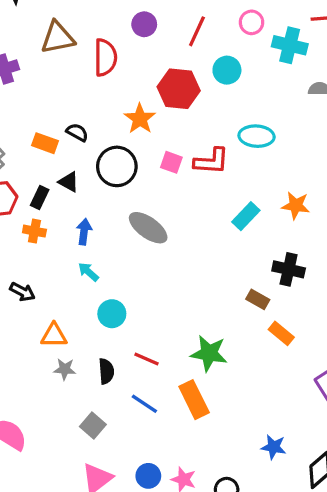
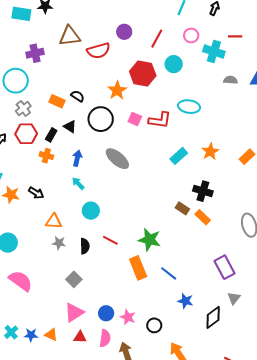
red semicircle: (105, 57) -> (99, 51), turned 70
orange star: (296, 205) -> (210, 152), turned 30
orange rectangle: (281, 333) -> (203, 217), moved
blue line: (144, 404) -> (169, 273), moved

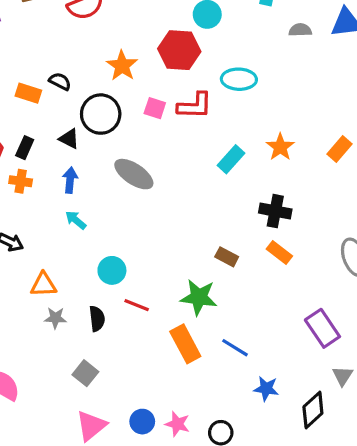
red hexagon: (143, 74) -> (179, 50), moved
black triangle: (70, 126) -> (69, 139), moved
brown rectangle: (182, 208) -> (227, 257), moved
cyan circle: (91, 211) -> (112, 270), moved

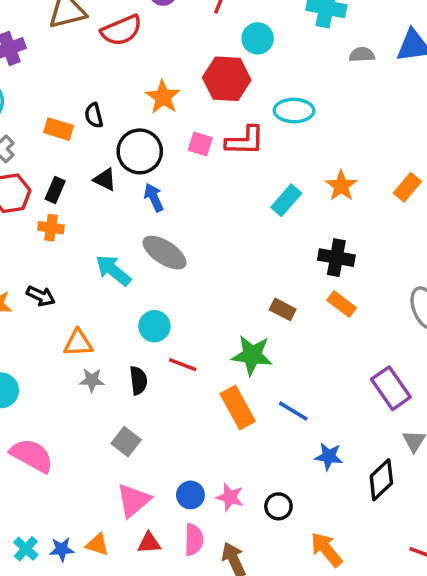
black semicircle: (60, 81) -> (94, 115), turned -130
gray ellipse: (134, 174) -> (165, 253), moved
blue arrow: (70, 180) -> (154, 197), moved, turned -30
cyan arrow: (76, 220) -> (113, 270), size x1.5

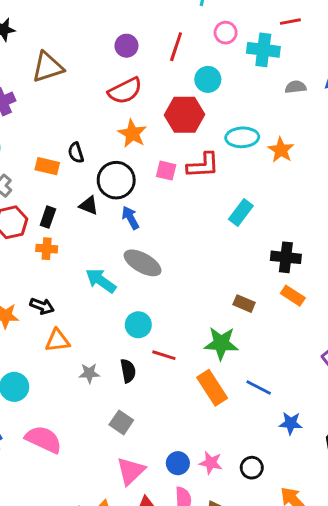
red semicircle: (121, 30) -> (125, 91), moved
orange star: (341, 186) -> (281, 150), moved
orange triangle: (78, 343) -> (57, 340), moved

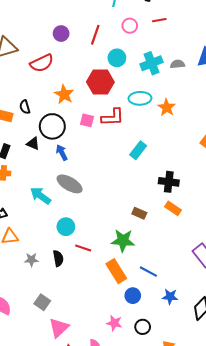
red line: (290, 22) -> (159, 20), moved
cyan cross: (263, 50) -> (152, 63), moved, turned -30
red semicircle: (125, 91) -> (42, 63), moved
gray square: (121, 422) -> (42, 302), moved
blue circle: (178, 463) -> (133, 296), moved

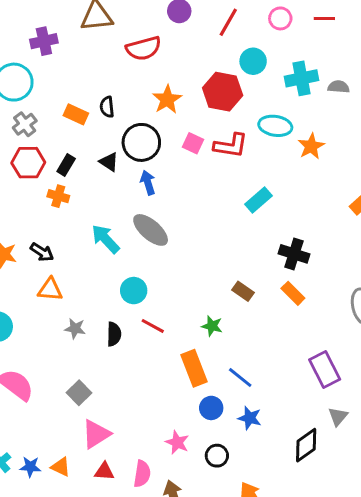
green star: (123, 241) -> (212, 326), size x0.6
blue star: (170, 297) -> (250, 418), moved

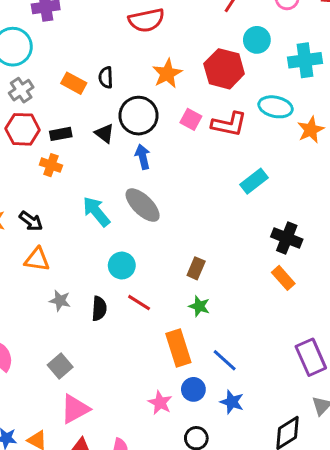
black rectangle: (66, 165) -> (61, 134), turned 45
brown rectangle: (243, 291) -> (196, 268), moved, turned 75
pink star: (177, 442) -> (160, 403), moved

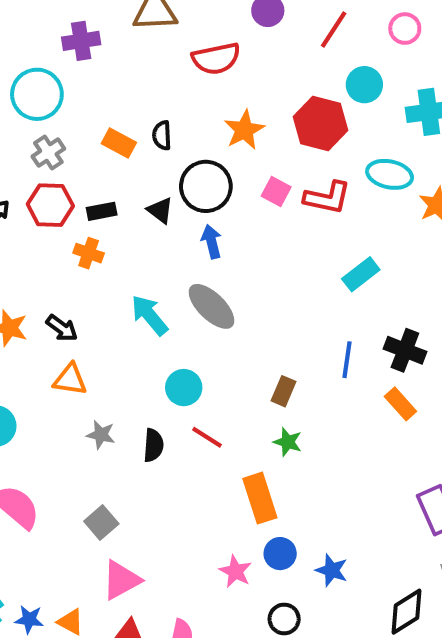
blue line: (225, 360) -> (347, 360), moved, turned 56

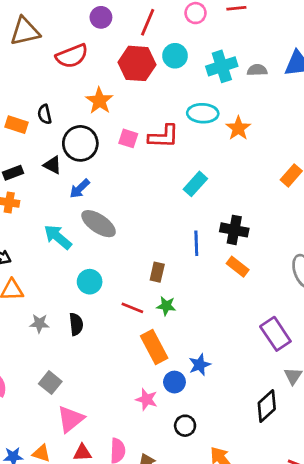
red hexagon: (320, 124) -> (137, 63), moved
blue arrow: (212, 242) -> (80, 189), moved, turned -110
red line: (207, 437) -> (132, 308), moved
blue star: (332, 570) -> (200, 365), moved, turned -30

